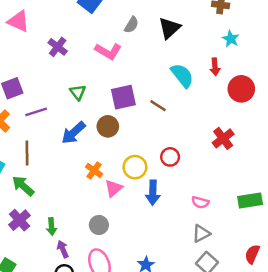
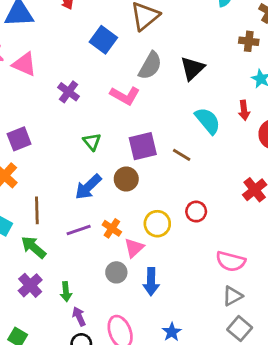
gray semicircle: (131, 25) -> (150, 66), size x1.5
purple line: (36, 112) -> (79, 230), moved
blue arrow: (153, 193) -> (151, 282), moved
pink semicircle: (200, 202) -> (231, 261), size x1.5
gray circle: (99, 225) -> (116, 272), moved

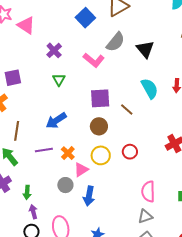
black triangle: (192, 68) -> (145, 49), turned -36
green triangle: (92, 142) -> (59, 80), moved
brown circle: (126, 179) -> (99, 126), moved
pink semicircle: (231, 261) -> (148, 191), turned 65

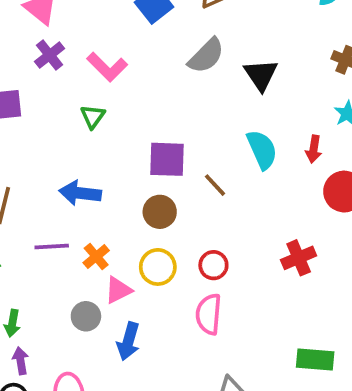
purple cross: (54, 50) -> (50, 55), moved
pink L-shape: (94, 60) -> (107, 67), moved
blue arrow: (56, 121) -> (80, 193), turned 35
pink semicircle: (148, 191) -> (209, 314), moved

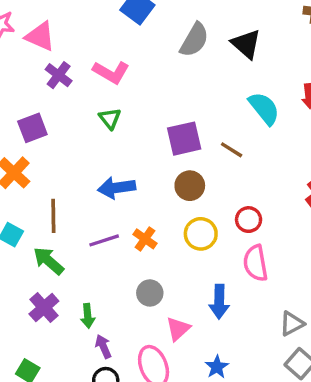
pink triangle: (118, 290) -> (178, 329), moved
blue arrow: (128, 341) -> (219, 302), moved

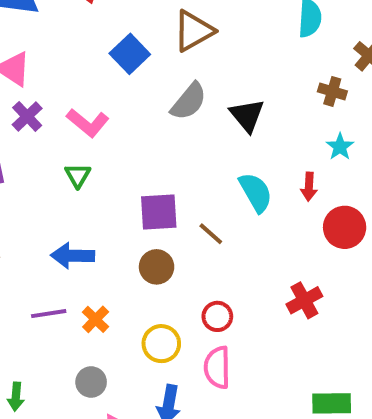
yellow circle: (201, 234) -> (161, 344), moved

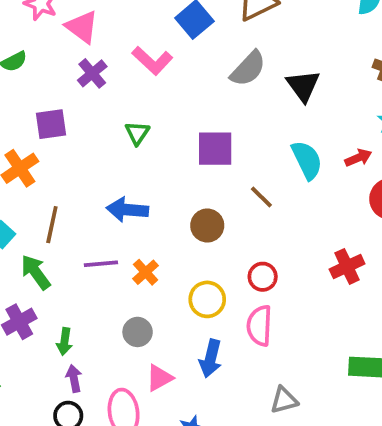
pink L-shape: (88, 123) -> (152, 61), moved
red arrow: (309, 187) -> (358, 158), turned -120
purple square: (159, 212) -> (215, 149), moved

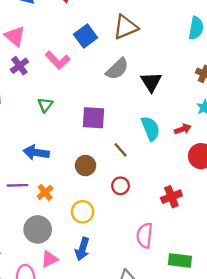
red circle: (263, 277) -> (120, 186), moved
pink semicircle: (259, 326) -> (145, 235), moved
gray circle: (138, 332) -> (38, 229), size x1.5

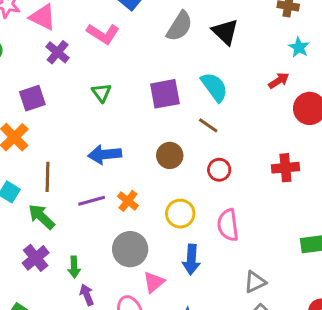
cyan semicircle: (150, 128) -> (214, 87), moved
red cross: (171, 197) -> (285, 168), turned 30
pink semicircle: (145, 235) -> (228, 225), moved

